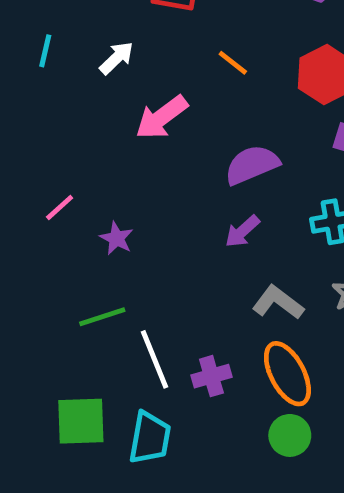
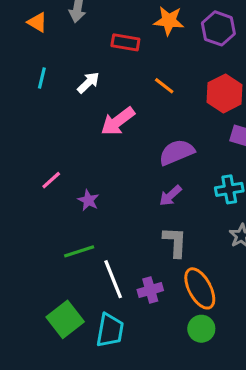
gray L-shape: (278, 302) -> (175, 242), moved, turned 56
green square: (81, 421) -> (65, 319), turned -36

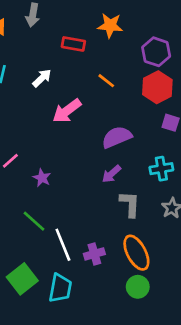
purple hexagon: (218, 28) -> (156, 52), moved
gray L-shape: (175, 242) -> (130, 204), moved
green line: (79, 251) -> (34, 221), turned 60

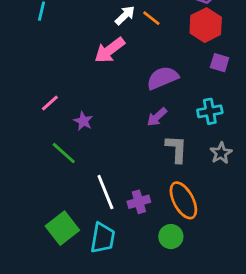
white arrow: (42, 78) -> (125, 15), moved
green line: (34, 221) -> (64, 153), moved
green circle: (138, 287) -> (171, 237), moved

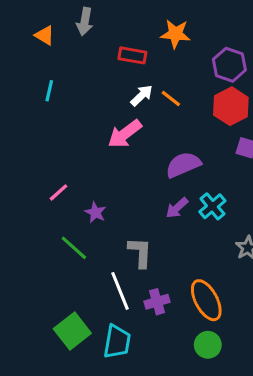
cyan cross: (210, 111) -> (212, 206), moved, turned -30
gray L-shape: (176, 149) -> (140, 252), moved
green circle: (171, 237) -> (208, 345), moved

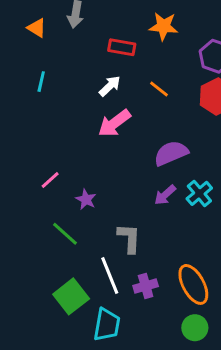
white arrow: (142, 95) -> (110, 86), moved
green square: (72, 331) -> (71, 296), moved

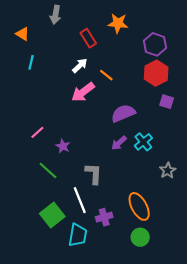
orange triangle: (37, 28) -> (23, 34), moved
red rectangle: (122, 47) -> (88, 38), turned 48
orange line: (159, 89) -> (106, 75), moved
purple cross: (146, 286) -> (104, 217), moved

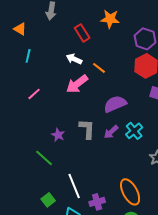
white arrow: (80, 66) -> (74, 59), turned -112
pink line: (37, 132) -> (34, 94), moved
gray L-shape: (94, 174) -> (87, 129), moved
green square: (52, 215) -> (48, 200), size x0.6

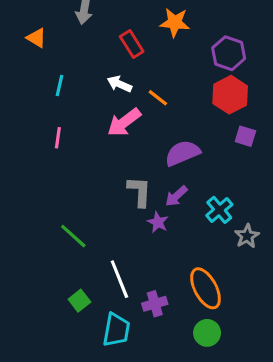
cyan line: (28, 56) -> (60, 85), moved
pink line: (34, 94) -> (58, 138), turned -40
cyan cross: (134, 131) -> (219, 210), moved
purple star: (58, 135) -> (158, 222), moved

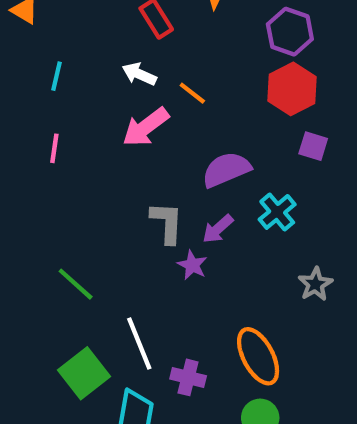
cyan cross: (219, 210) -> (277, 212), moved
green square: (79, 301) -> (84, 373), size x1.6
purple cross: (155, 304) -> (188, 377), turned 30

